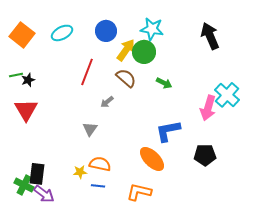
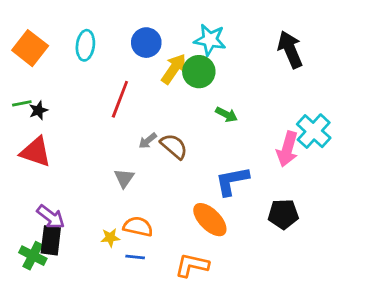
cyan ellipse: (62, 33) -> (85, 45), turned -55
brown semicircle: (126, 78) -> (174, 146), moved
red triangle: (26, 110) -> (36, 152), turned -40
purple arrow: (44, 194) -> (51, 217), moved

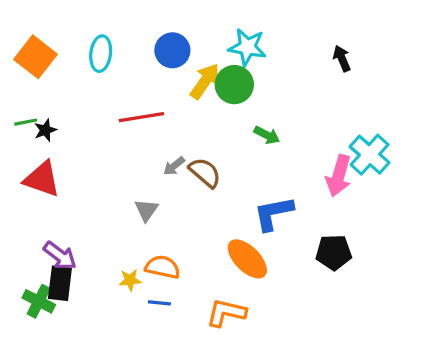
black arrow: (290, 49) -> (342, 58), size x0.6
red line: (120, 99) -> (141, 117), turned 60

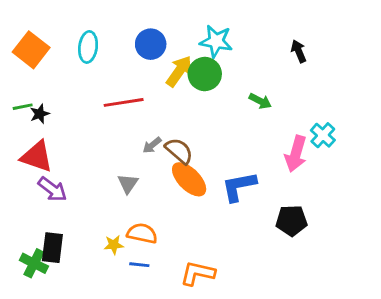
green arrow: (267, 135) -> (260, 101), moved
cyan cross: (370, 155) -> (323, 135), size x0.7
purple arrow: (60, 256) -> (52, 189), moved
orange ellipse: (247, 259) -> (189, 179), moved

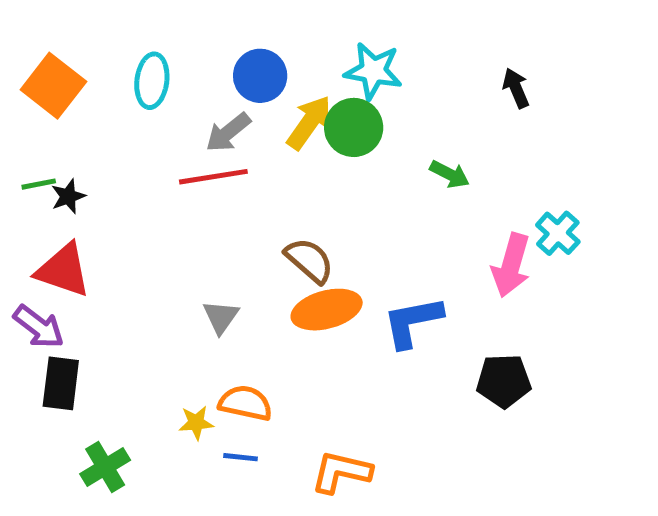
gray arrow: (152, 145) -> (228, 132), moved, size x1.4
orange ellipse: (189, 179) -> (327, 310), turned -60
purple arrow: (52, 189) -> (39, 327), moved
black rectangle: (52, 248) -> (61, 383), moved
green cross: (34, 263) -> (105, 467), moved, turned 32

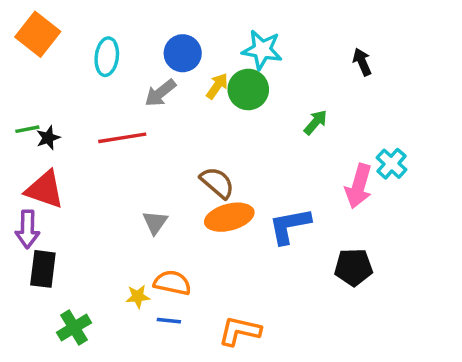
orange square: (53, 86) -> (38, 34), moved
yellow arrow: (309, 123) -> (217, 86), size x0.7
green arrow: (450, 174) -> (316, 122), turned -76
red line: (213, 177) -> (122, 138), moved
purple arrow: (39, 327) -> (27, 229), turned 54

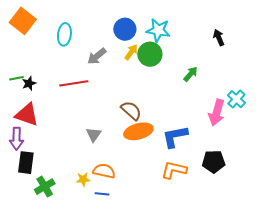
blue circle: (183, 53) -> (125, 29), moved
green cross: (74, 328) -> (45, 187), moved
orange L-shape: (240, 331) -> (174, 170), moved

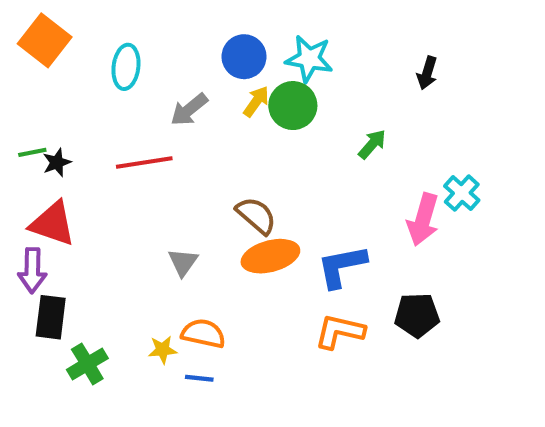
black arrow: (219, 38) -> (427, 73), turned -140

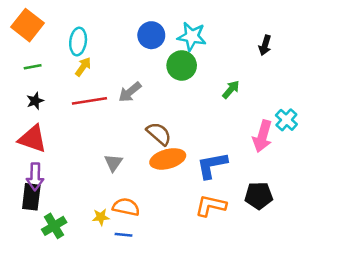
yellow arrow: (256, 101) -> (83, 67), moved
gray arrow: (189, 110) -> (130, 92), moved
green line: (32, 152) -> (33, 67), moved
purple arrow: (32, 270) -> (35, 177), moved

